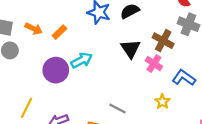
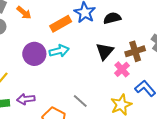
orange rectangle: (59, 32) -> (61, 24), moved, size x1.5
brown cross: (163, 41) -> (135, 51), turned 30
yellow star: (162, 102) -> (121, 105), size x1.5

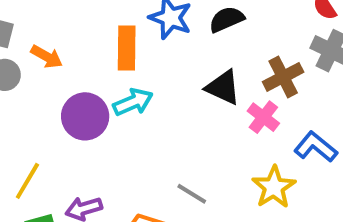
orange arrow: (24, 13) -> (47, 57), moved
orange rectangle: (61, 24) -> (127, 48), turned -50
black triangle: (105, 51) -> (223, 87), turned -36

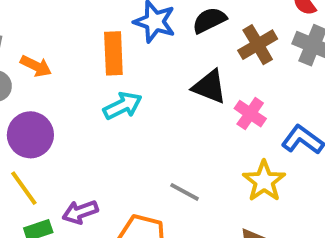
brown cross: (283, 77) -> (258, 45), moved
purple circle: (85, 116) -> (30, 135), moved
yellow line: (27, 181) -> (24, 188), turned -63

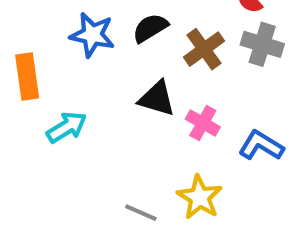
orange rectangle: (113, 53) -> (27, 76), moved
yellow star: (264, 181) -> (200, 197), moved

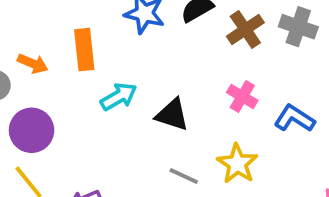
black triangle: (157, 99) -> (172, 115), moved

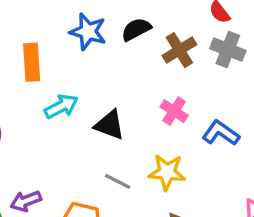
yellow star: (237, 164) -> (167, 172), turned -30

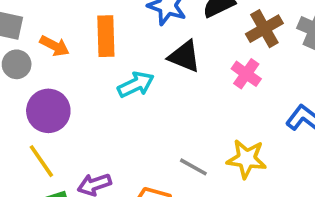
pink cross: (174, 111) -> (246, 74), moved
black triangle: (109, 125) -> (184, 56), moved

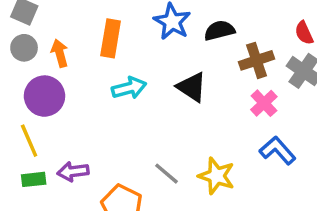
orange arrow: (55, 46) -> (60, 53), moved, turned -144
black triangle: (184, 56) -> (192, 87), moved
pink cross: (246, 74) -> (264, 103), moved

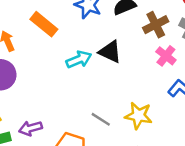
orange rectangle: (111, 38) -> (44, 24), turned -52
cyan arrow: (129, 88) -> (79, 59), moved

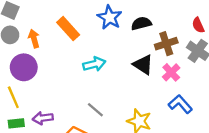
black triangle: (110, 52) -> (143, 65), moved
gray line: (101, 119) -> (95, 110), moved

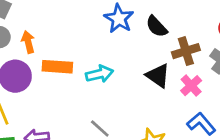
black semicircle: (141, 23) -> (157, 26), turned -120
orange rectangle: (68, 29) -> (57, 67), moved, turned -45

